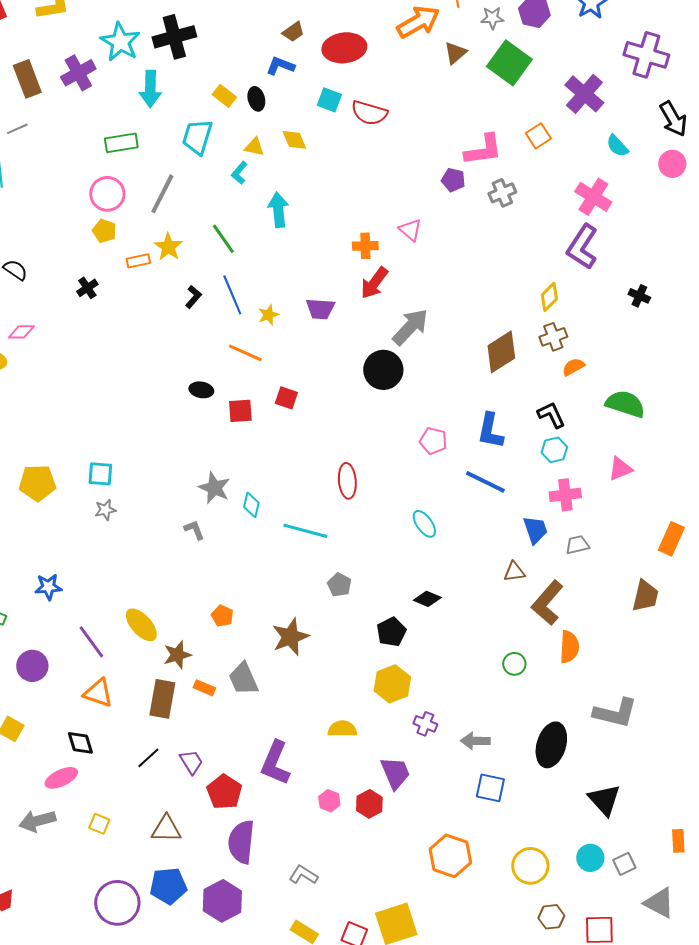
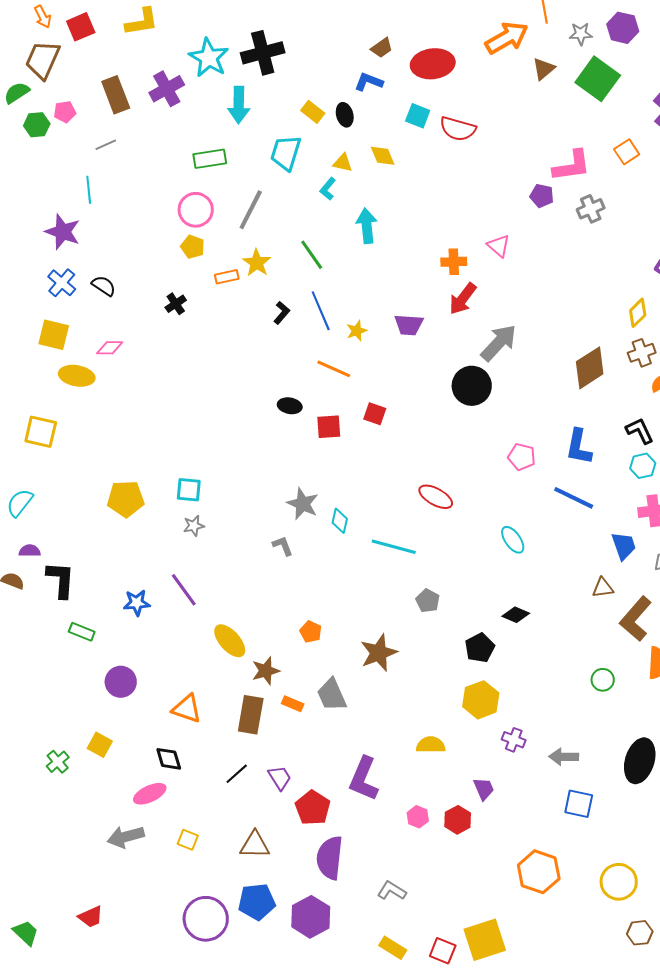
red ellipse: (347, 481) -> (436, 497), turned -56
purple line: (91, 642) -> (184, 590), moved
purple trapezoid: (395, 773) -> (484, 789), size x0.7

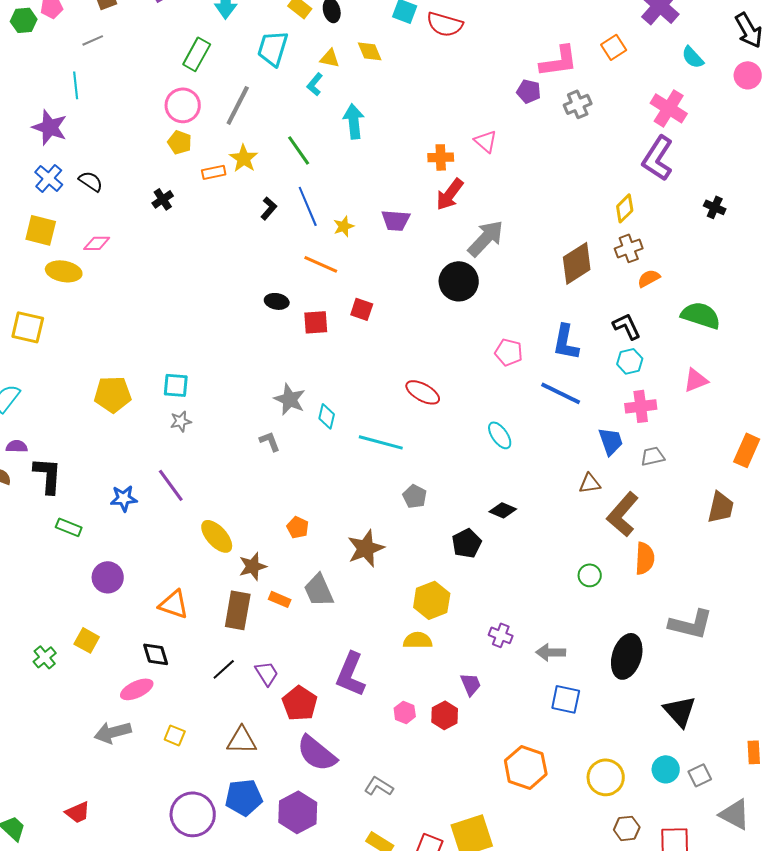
green rectangle: (210, 159) -> (197, 54), turned -52
yellow hexagon: (481, 700) -> (432, 600), moved
purple semicircle: (330, 858) -> (317, 753), turned -57

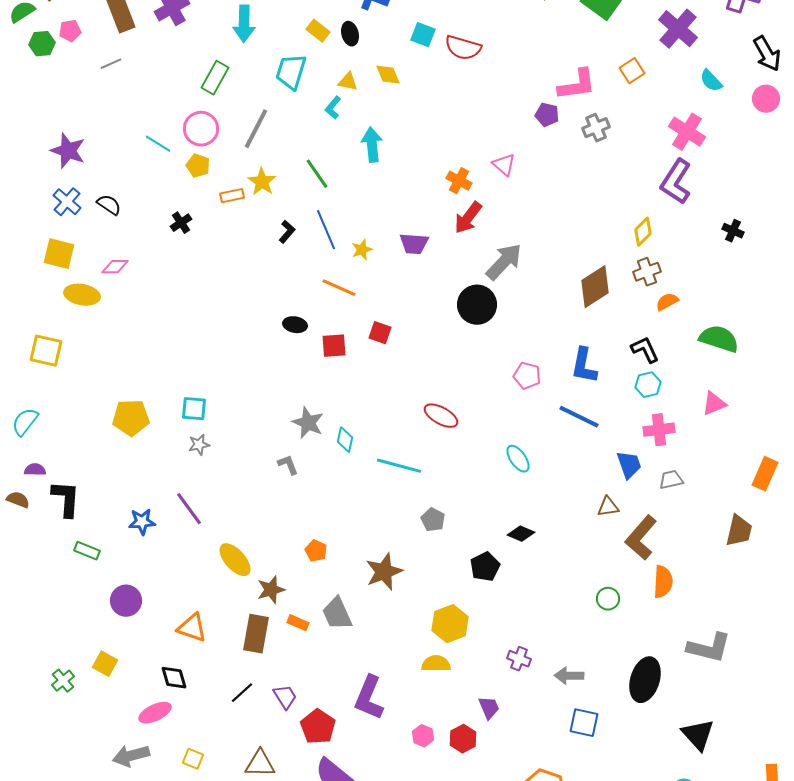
cyan line: (76, 85) -> (158, 144), moved, turned -52
orange cross: (441, 157) -> (459, 181), turned 30

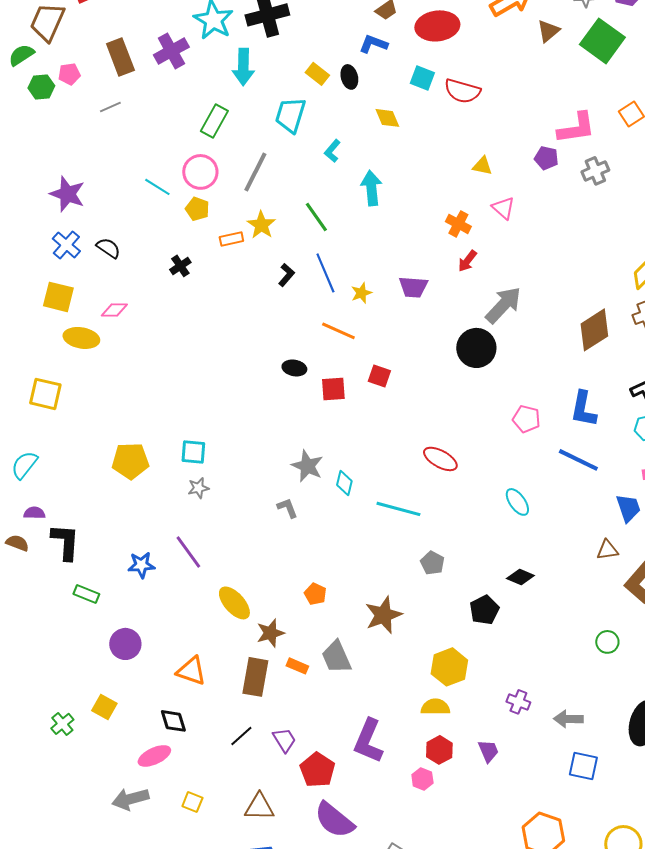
yellow triangle: (348, 82) -> (482, 166), moved
red arrow: (468, 218) -> (467, 261), size x0.7
red hexagon: (463, 739) -> (439, 750), moved

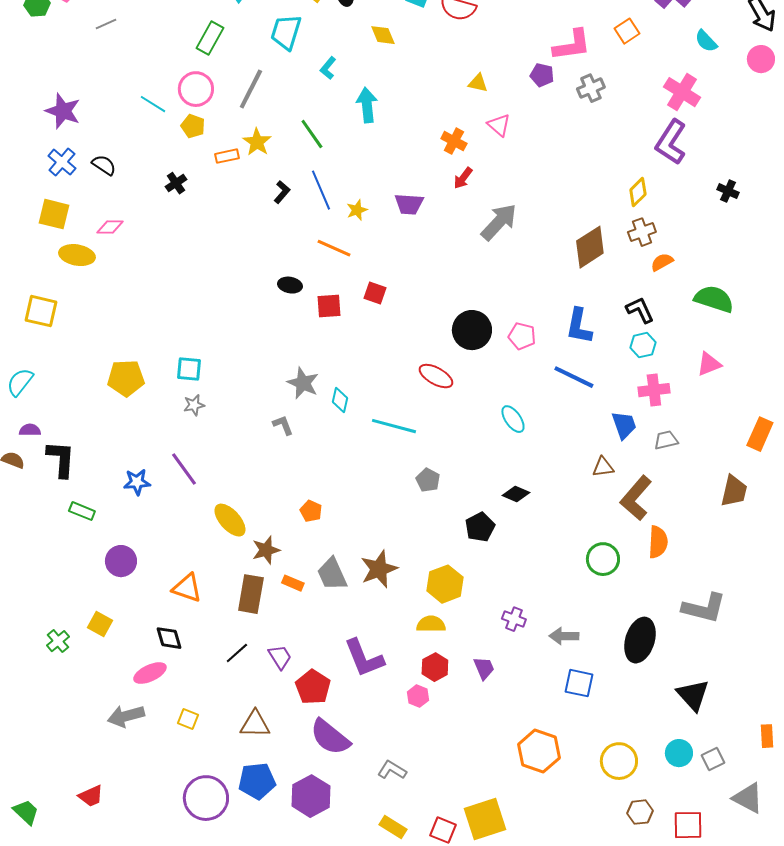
black circle: (476, 348) -> (472, 330), moved
brown star: (383, 615) -> (379, 569), moved
green circle: (607, 642) -> (603, 559), size x1.4
purple L-shape: (368, 741) -> (364, 658), turned -45

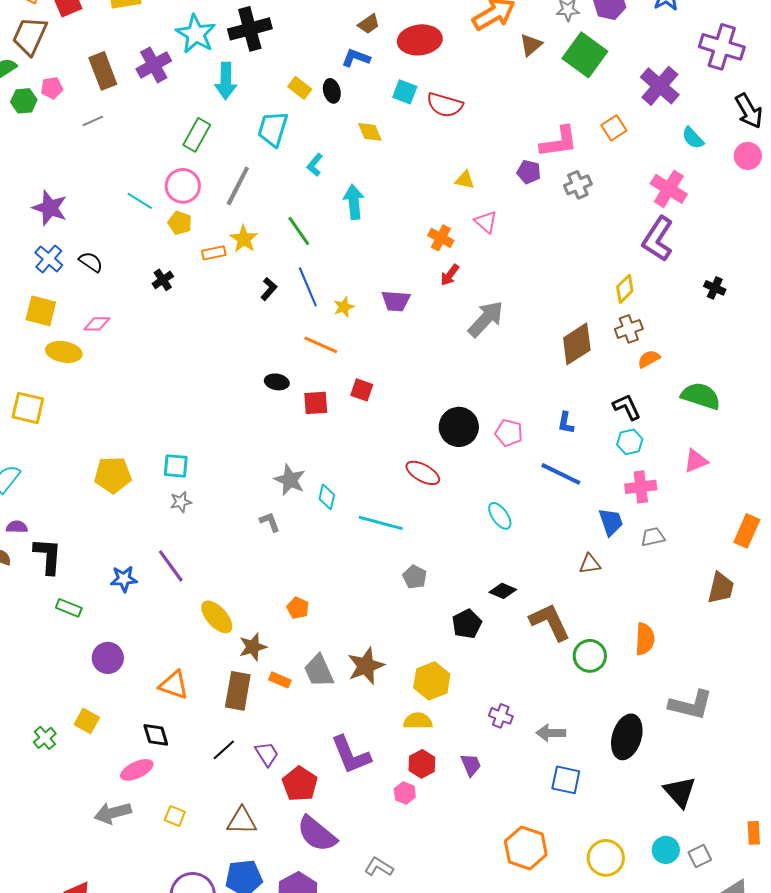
blue L-shape: (579, 326) -> (566, 423), size x0.6
brown L-shape: (636, 498) -> (550, 622), moved, turned 114

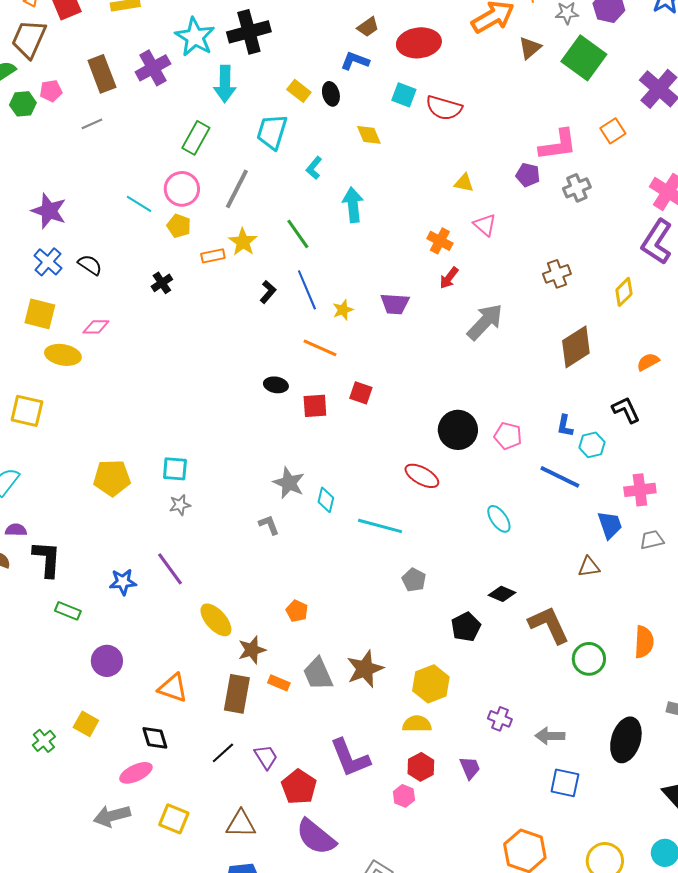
brown cross: (629, 329) -> (557, 274), moved
cyan hexagon: (630, 442) -> (592, 445), moved
yellow square: (175, 816) -> (174, 819), size x1.4

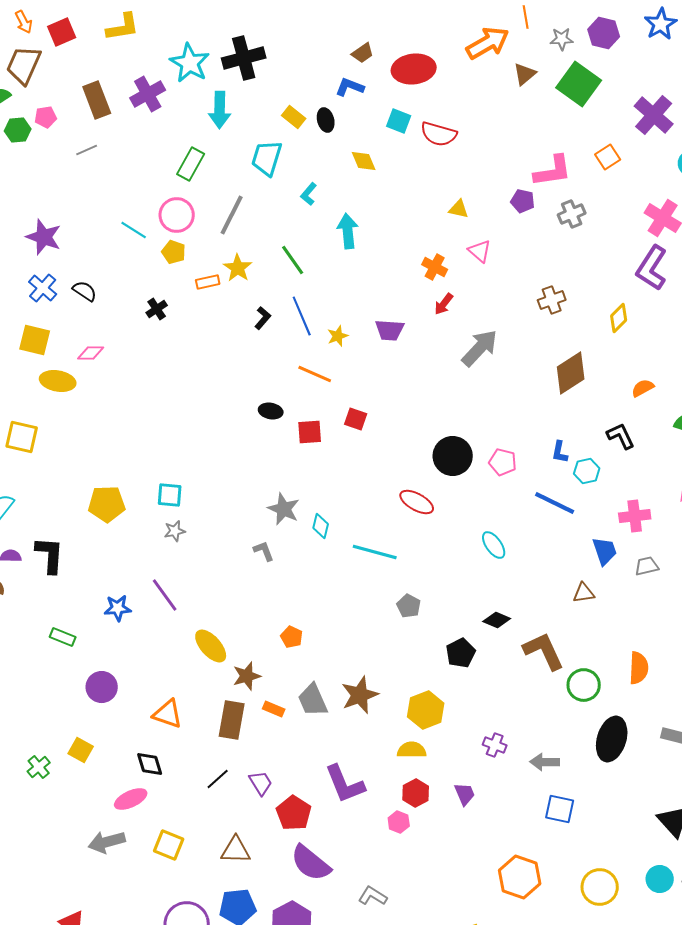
black L-shape: (47, 559) -> (50, 555), moved
black ellipse: (626, 740) -> (612, 739), moved

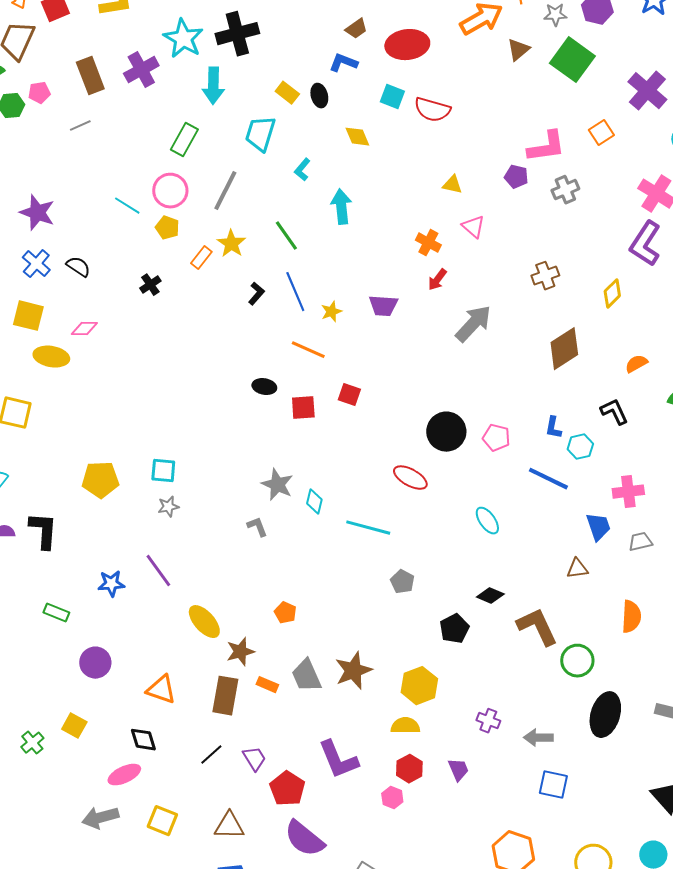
orange rectangle: (208, 282) -> (201, 258), turned -40
orange semicircle: (639, 668) -> (631, 617), moved

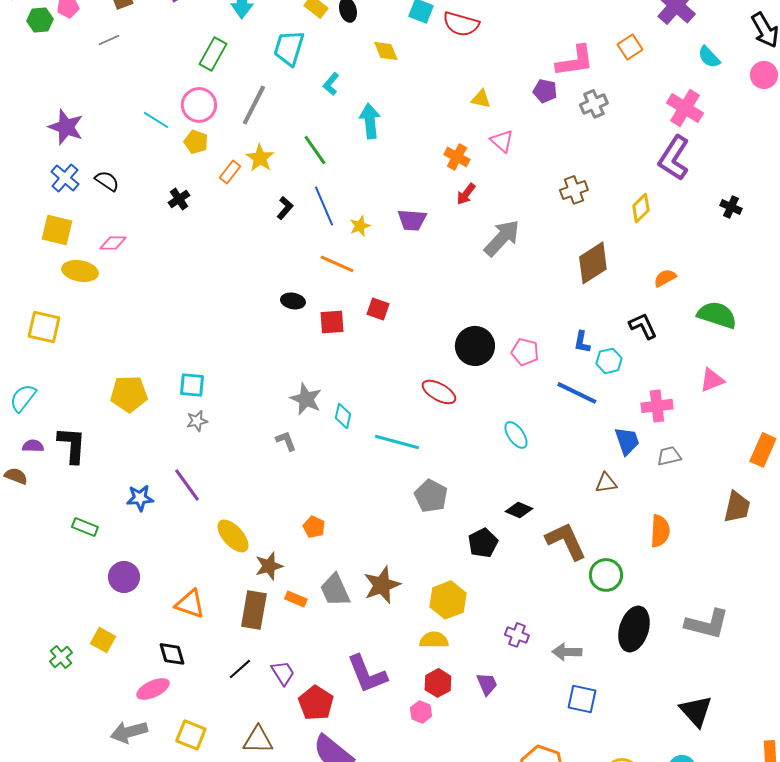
gray pentagon: (402, 582) -> (431, 496), size x1.4

